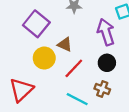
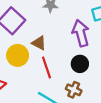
red line: (74, 68) -> (47, 67), turned -65

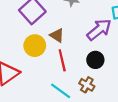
purple arrow: (81, 33) -> (99, 30), turned 60

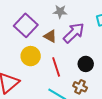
purple arrow: (99, 30) -> (74, 33), moved
brown triangle: (57, 35) -> (50, 36), moved

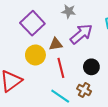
brown triangle: (50, 36) -> (56, 44), moved, turned -40

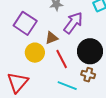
black circle: (91, 67) -> (90, 51), size x1.6

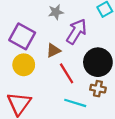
yellow circle: (35, 53) -> (24, 65), moved

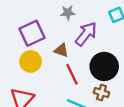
purple square: (22, 36) -> (32, 33), turned 30
brown triangle: (53, 50) -> (61, 50), turned 40

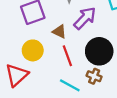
yellow circle: (31, 61) -> (33, 50), moved

